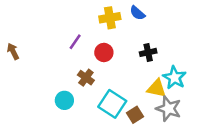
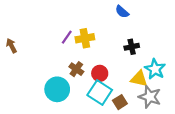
yellow cross: (110, 18) -> (85, 38), moved
red circle: (104, 52) -> (100, 73), moved
cyan circle: (64, 100) -> (57, 89), size x1.5

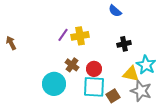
cyan square: (100, 93) -> (94, 87), turned -30

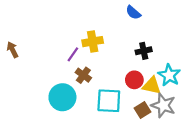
purple line: (63, 35) -> (73, 54), moved
red circle: (94, 69) -> (134, 80), moved
brown square: (113, 96) -> (142, 110), moved

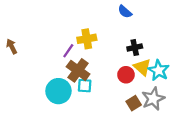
brown cross: (83, 75) -> (78, 70), size x1.5
yellow triangle: (152, 86) -> (142, 67), moved, turned 30
cyan square: (109, 101) -> (85, 86), moved, size x0.6
gray star: (163, 105) -> (153, 99), turned 30

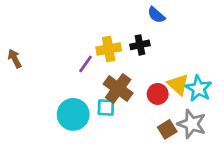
black cross: (135, 48) -> (140, 45), moved
brown cross: (78, 70) -> (118, 89), moved
gray star: (153, 99) -> (192, 124), turned -30

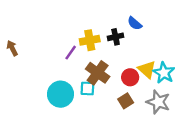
blue semicircle: (156, 15) -> (135, 23), moved
brown square: (167, 129) -> (126, 101), moved

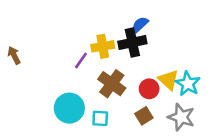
blue semicircle: (135, 23) -> (140, 24), moved, turned 96
black cross: (116, 37) -> (132, 42), size x1.5
cyan square: (87, 89) -> (100, 118), moved

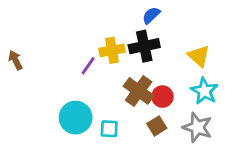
blue semicircle: (140, 24) -> (151, 15), moved
yellow triangle: (168, 80) -> (199, 56), moved
brown cross: (112, 84) -> (139, 91), moved

